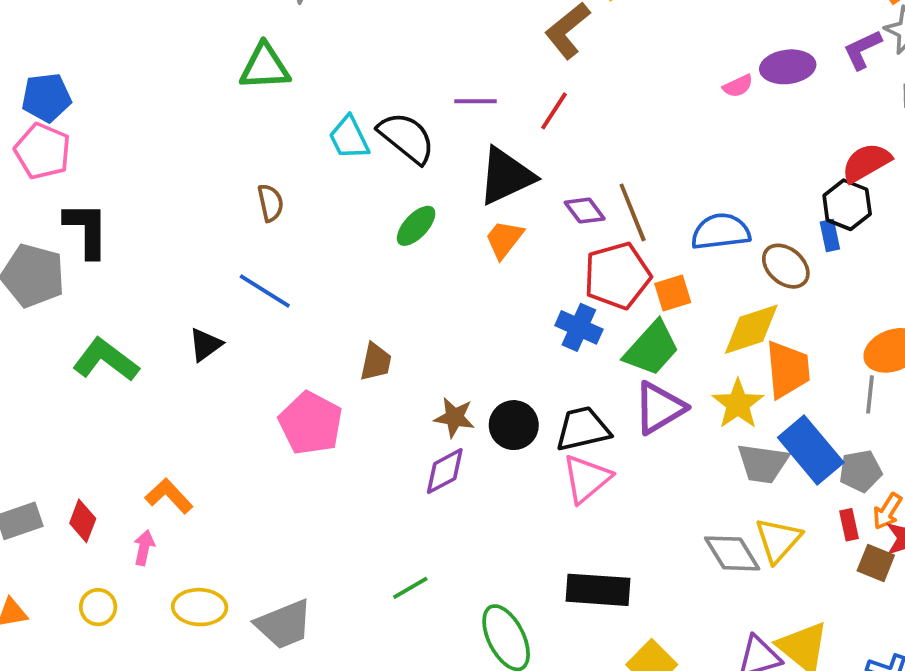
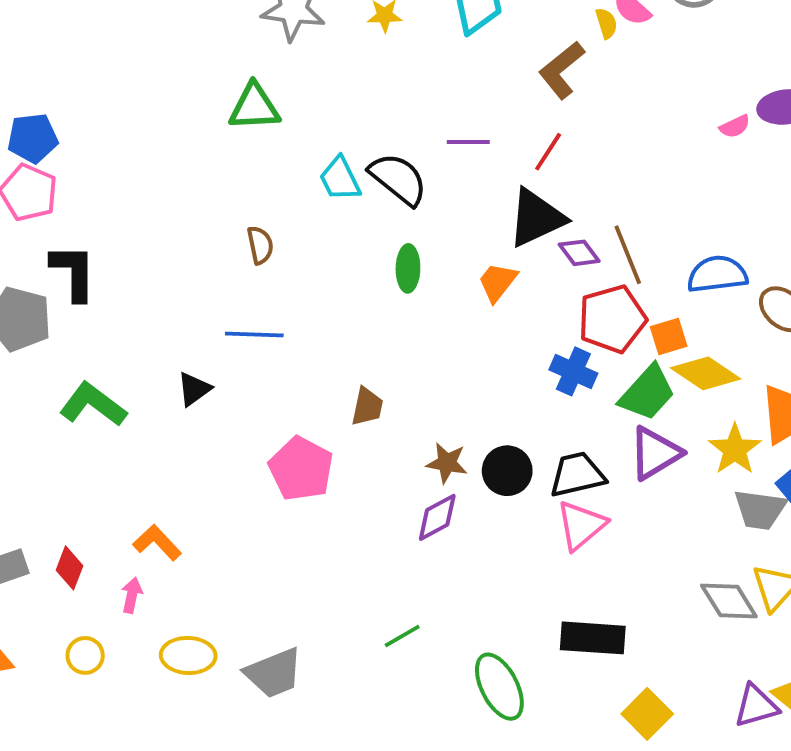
black triangle: (506, 176) -> (536, 218), moved
green ellipse: (416, 226) -> (408, 268), turned -42
blue line: (265, 291) -> (254, 335), turned -30
yellow diamond: (751, 329) -> (706, 373), moved, turned 52

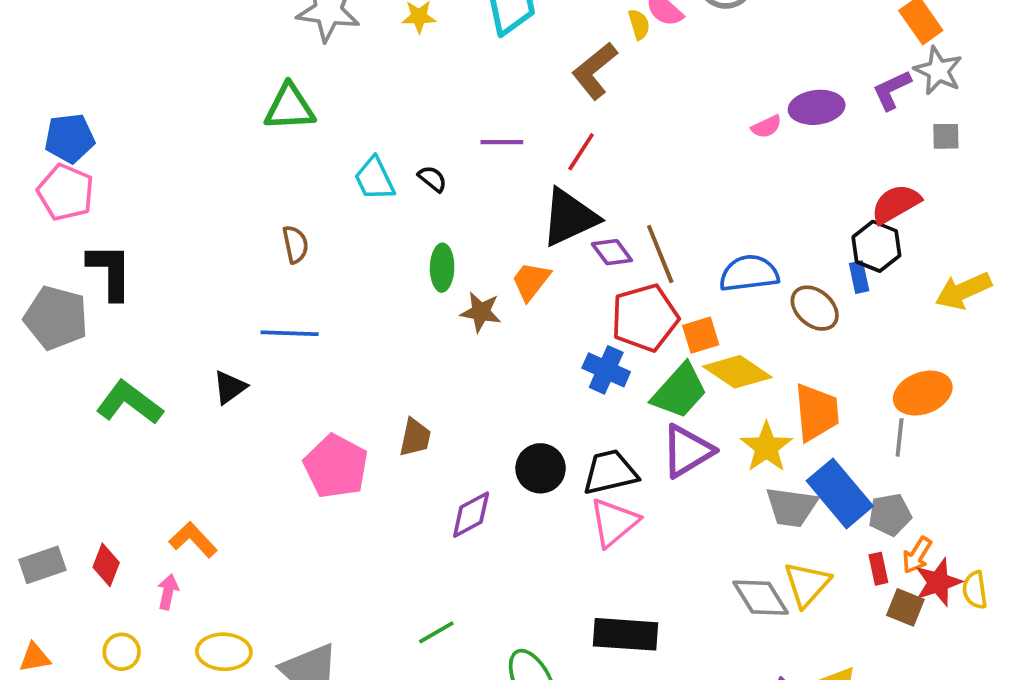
black semicircle: (398, 179) -> (432, 179), size x0.5
brown trapezoid: (367, 407) -> (415, 437), moved
brown star: (447, 463) -> (481, 312), moved

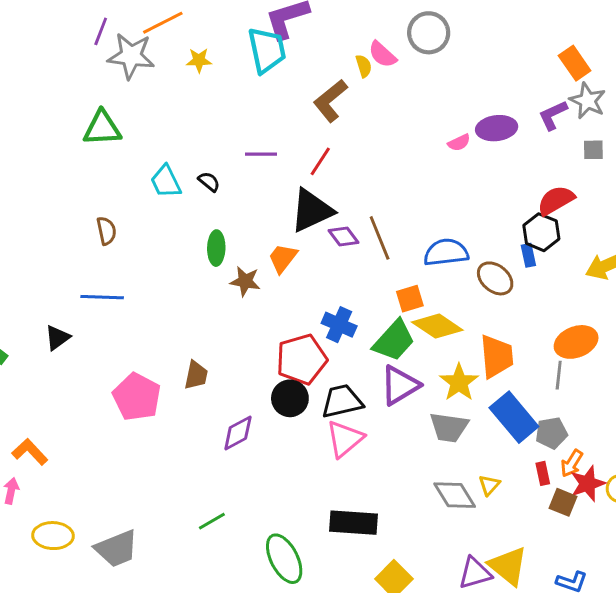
red pentagon: (645, 318) -> (302, 359), moved
gray trapezoid: (791, 507) -> (449, 427), moved
yellow triangle: (807, 584) -> (489, 485), size x0.6

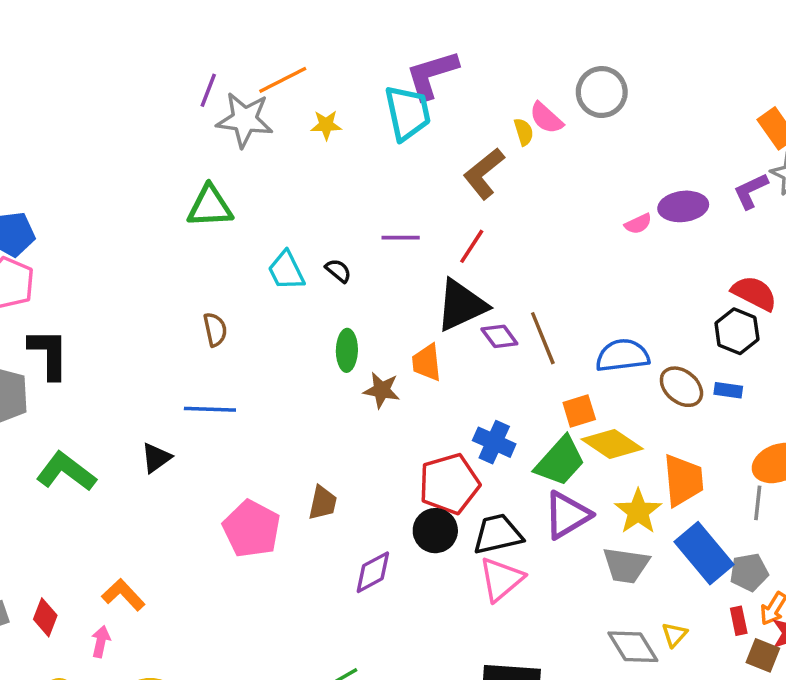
red semicircle: (556, 200) -> (754, 293), turned 57
blue rectangle: (528, 255) -> (728, 390), moved, turned -70
orange trapezoid: (283, 258) -> (427, 362), turned -44

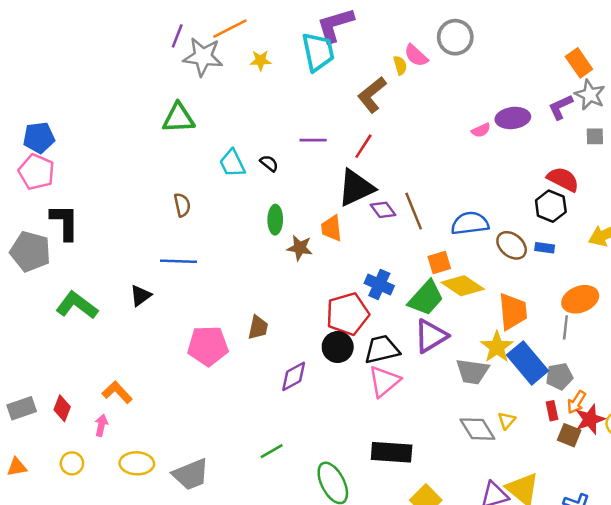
yellow star: (638, 512) -> (497, 347), moved
pink pentagon: (252, 529) -> (208, 346), turned -30

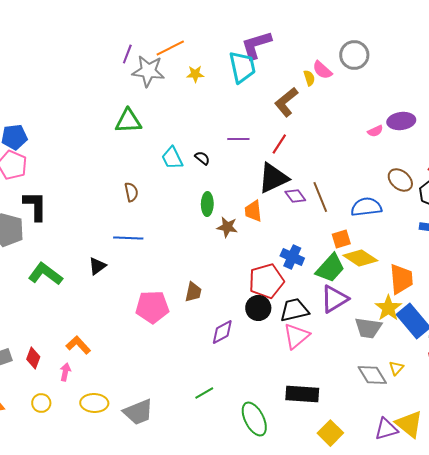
brown ellipse: (512, 245) -> (400, 180), moved

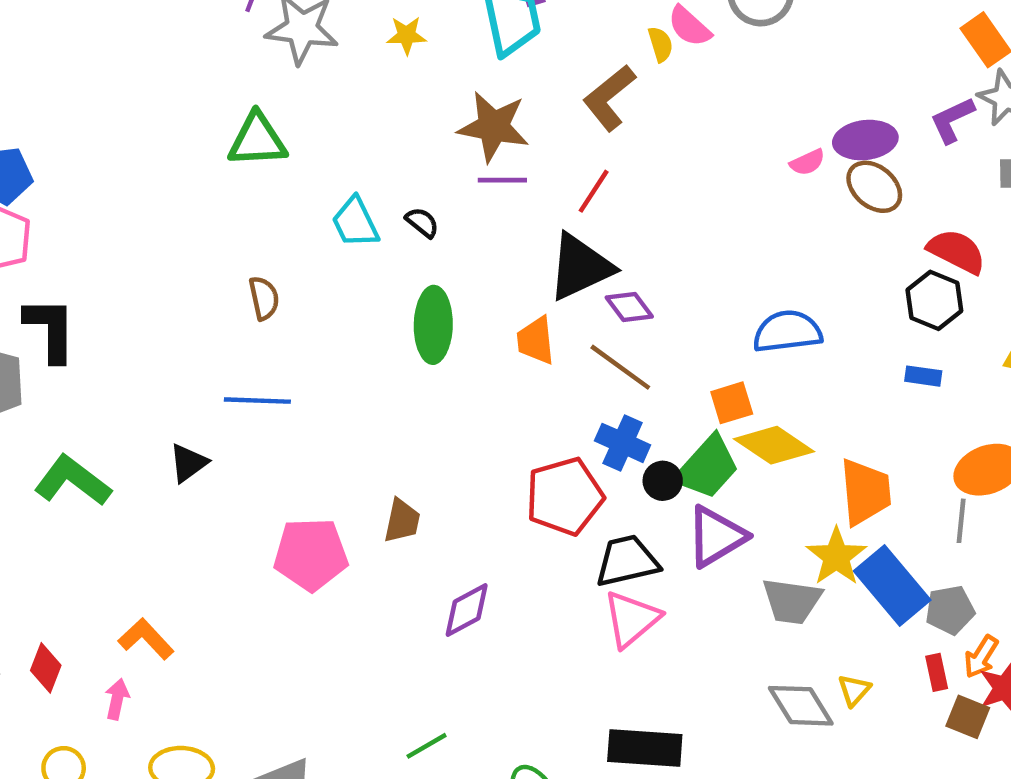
brown ellipse: (400, 180) -> (874, 187), moved
brown line: (320, 197) -> (620, 367), moved, turned -32
green ellipse: (207, 204) -> (433, 325), size x1.4
brown star: (227, 227) -> (493, 127), moved, size x1.5
black circle: (258, 308) -> (663, 481), moved, size x0.7

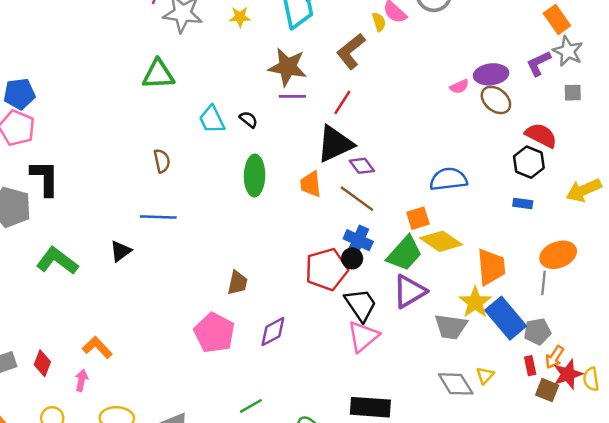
black circle: (663, 481) -> (352, 258), moved
pink pentagon: (311, 554) -> (214, 333), moved, turned 30
black trapezoid: (627, 561) -> (361, 305), turned 69

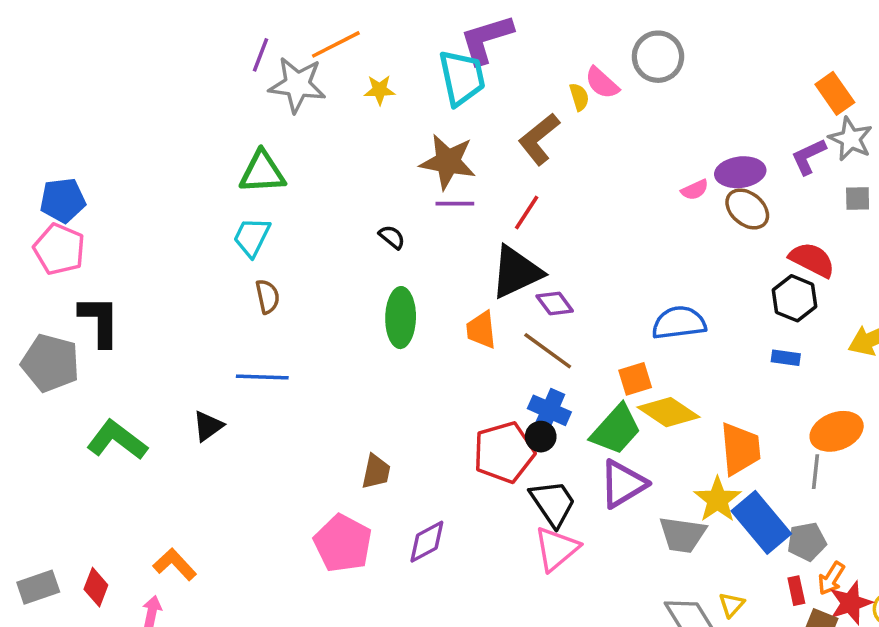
cyan trapezoid: (212, 119) -> (252, 237), moved, turned 52

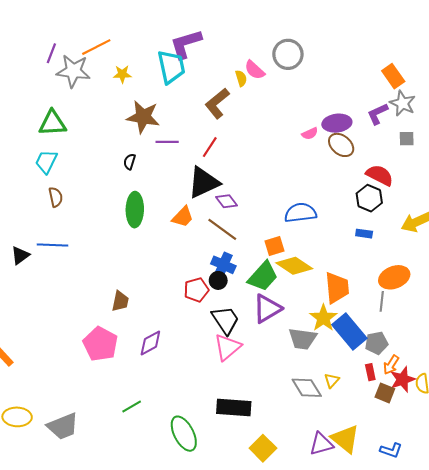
brown star: (448, 162) -> (143, 117), moved
black semicircle: (392, 237) -> (130, 162), turned -112
orange trapezoid: (481, 330) -> (183, 217), turned -130
black triangle: (208, 426) -> (20, 255), moved
red pentagon: (504, 452) -> (196, 290), size x0.7

